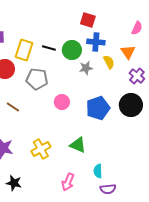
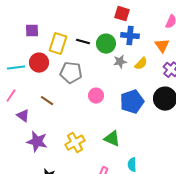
yellow semicircle: (109, 62) -> (141, 64), moved, turned 72

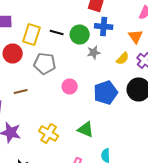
yellow semicircle: (141, 64) -> (123, 58), moved
brown line: (47, 101) -> (21, 92), turned -48
yellow cross: (75, 143) -> (49, 134), turned -30

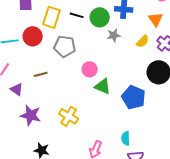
blue pentagon: (106, 92) -> (134, 97), moved, turned -30
green triangle: (86, 130) -> (103, 86), moved

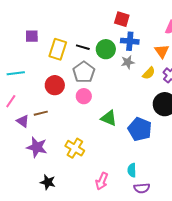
gray star: (114, 35) -> (128, 62), moved
red circle: (33, 36) -> (55, 85), moved
gray pentagon: (65, 46) -> (84, 72), moved, turned 30
pink circle: (90, 69) -> (84, 96), moved
brown line: (41, 74) -> (41, 113), moved

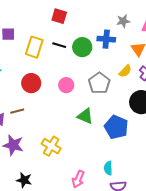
red square: (122, 19) -> (59, 16), moved
gray star: (128, 62) -> (123, 21), moved
gray pentagon: (84, 72) -> (99, 83), moved
pink circle: (84, 96) -> (66, 85), moved

